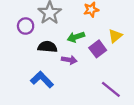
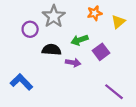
yellow triangle: (115, 36) -> (118, 22), moved
blue L-shape: (42, 80) -> (21, 82), moved

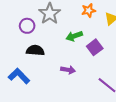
black semicircle: (52, 50) -> (35, 50), moved
purple arrow: (73, 63) -> (68, 70), moved

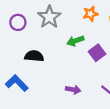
purple circle: (27, 26) -> (18, 22), moved
purple arrow: (68, 70) -> (73, 90), moved

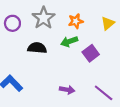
orange star: (90, 14) -> (76, 21), moved
black semicircle: (34, 56) -> (37, 48), moved

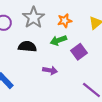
purple arrow: (67, 90) -> (50, 70), moved

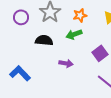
purple square: (79, 52) -> (100, 53), moved

